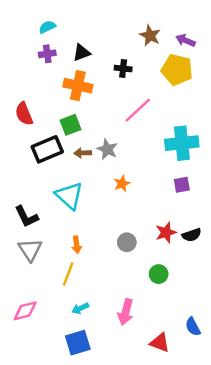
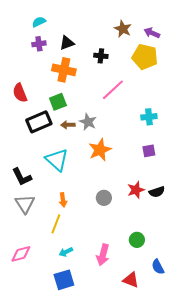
cyan cross: (182, 143) -> (149, 117), size x0.6
orange star: (122, 184) -> (100, 150), size x1.6
green circle: (159, 274) -> (137, 240), moved

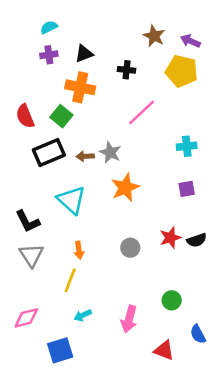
green square: (58, 102) -> (61, 116), moved, turned -30
blue square: (64, 280) -> (60, 350), moved

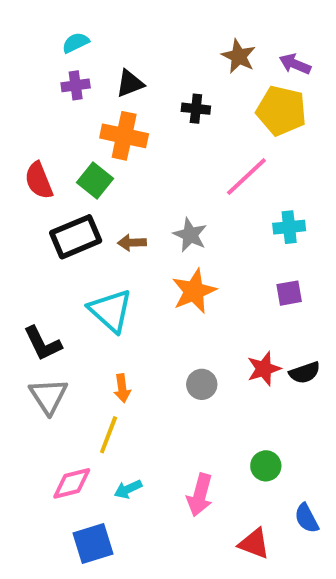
pink line: (142, 112) -> (246, 177), moved
gray star: (110, 152) -> (190, 235), moved
pink diamond: (26, 318) -> (72, 483), moved

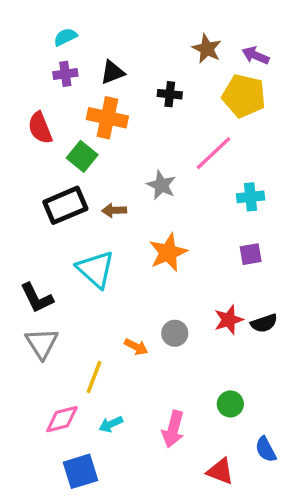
red semicircle: (39, 181) -> (40, 128), moved
gray star: (190, 235) -> (161, 185), moved
orange arrow: (122, 388) -> (136, 347), moved, turned -55

